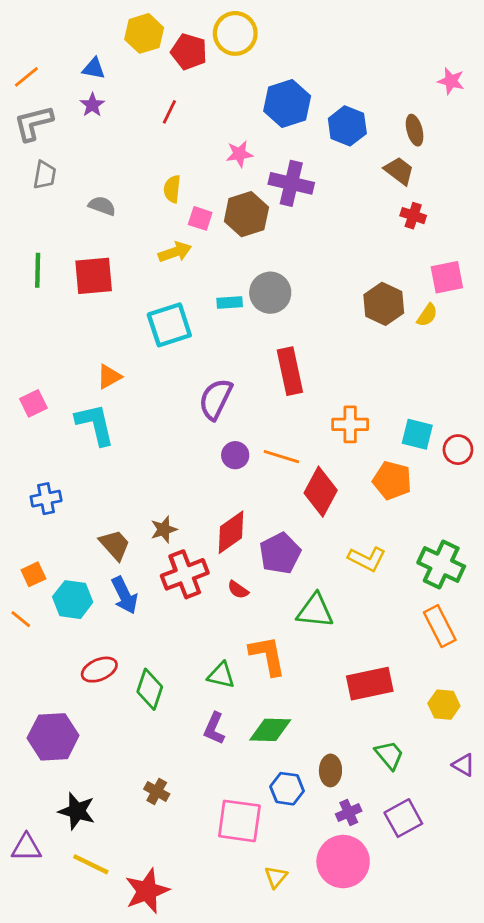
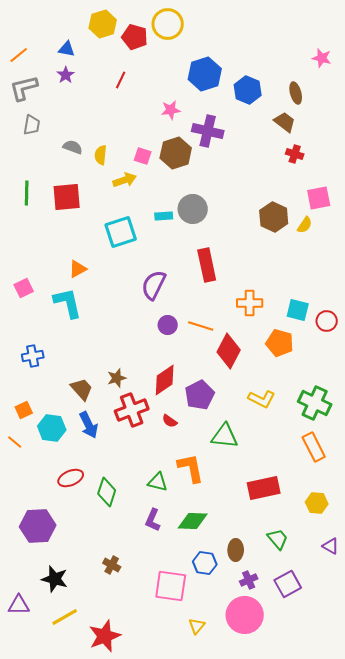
yellow semicircle: (172, 189) -> (101, 155), moved
yellow line: (91, 864) -> (65, 617), turned -56

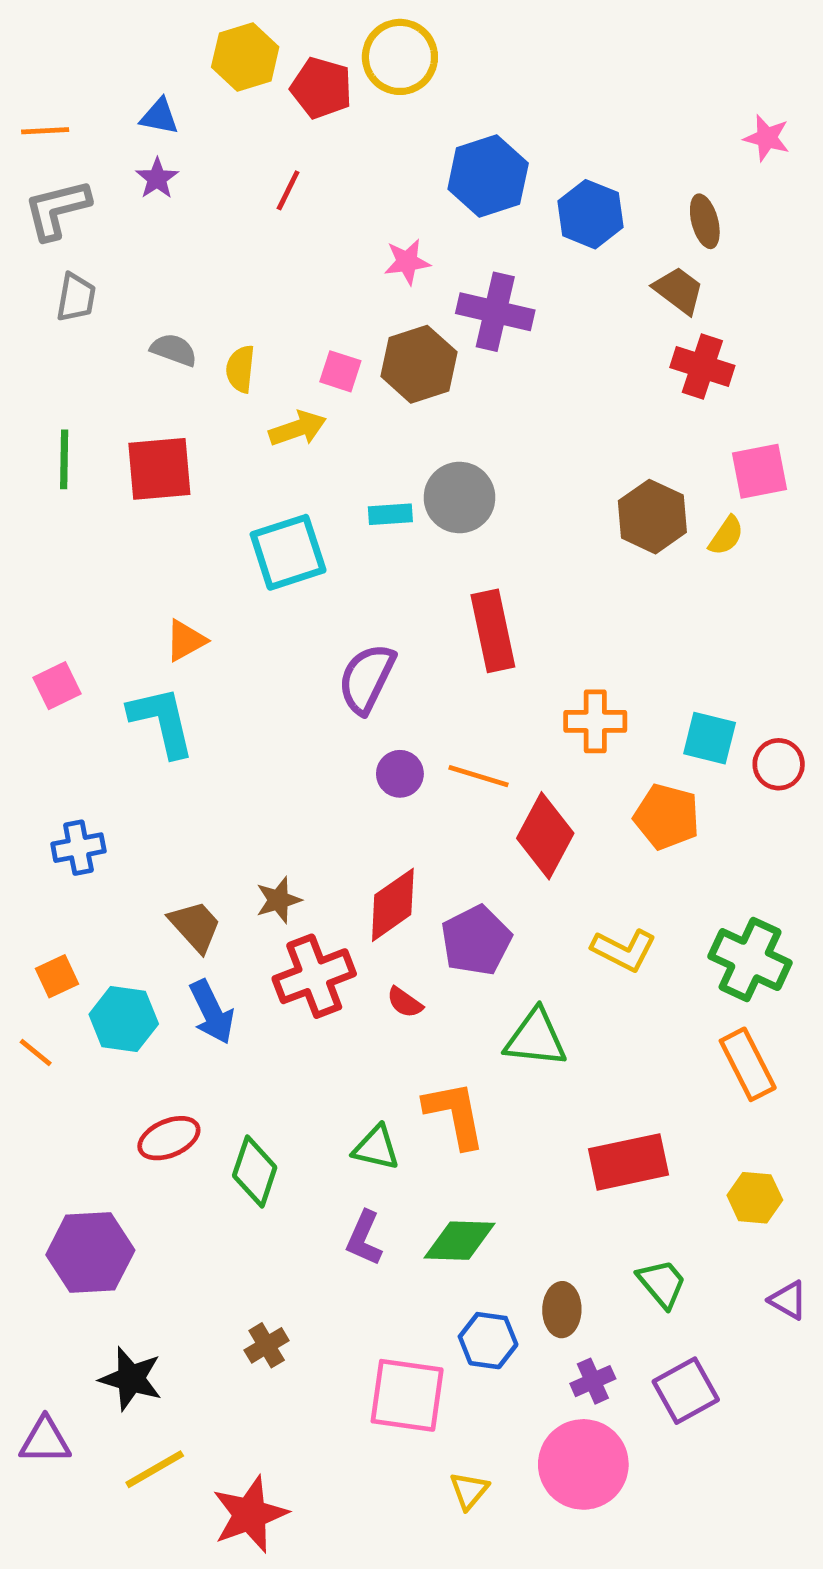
orange line: (19, 55) -> (45, 131), turned 36
red cross: (295, 154) -> (702, 367), size x1.4
brown cross: (112, 565) -> (267, 1345), turned 30

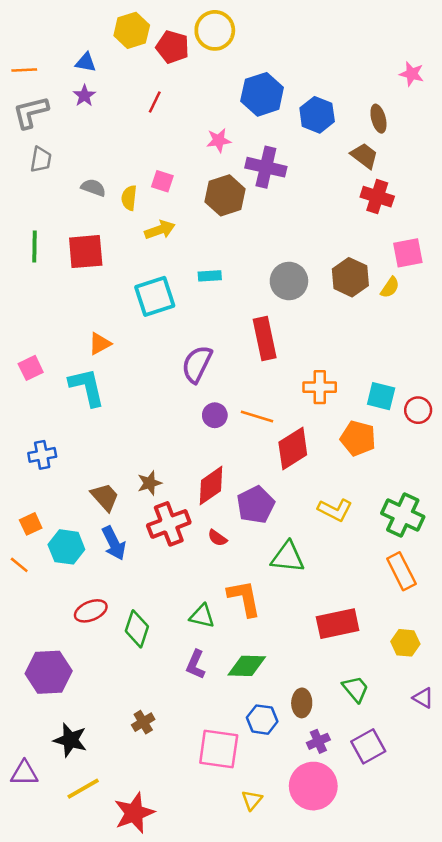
pink square: (340, 371) -> (162, 181), moved
gray circle: (459, 498) -> (289, 281), moved
red diamond: (545, 836) -> (293, 448), turned 30

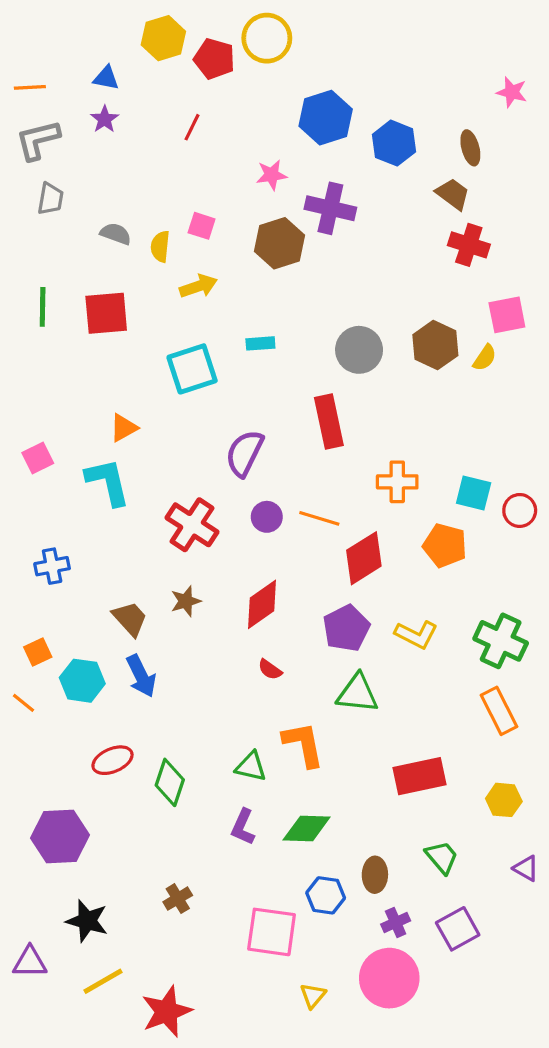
purple pentagon: (256, 505) -> (346, 628), moved
red cross: (169, 524) -> (192, 525), moved, turned -36

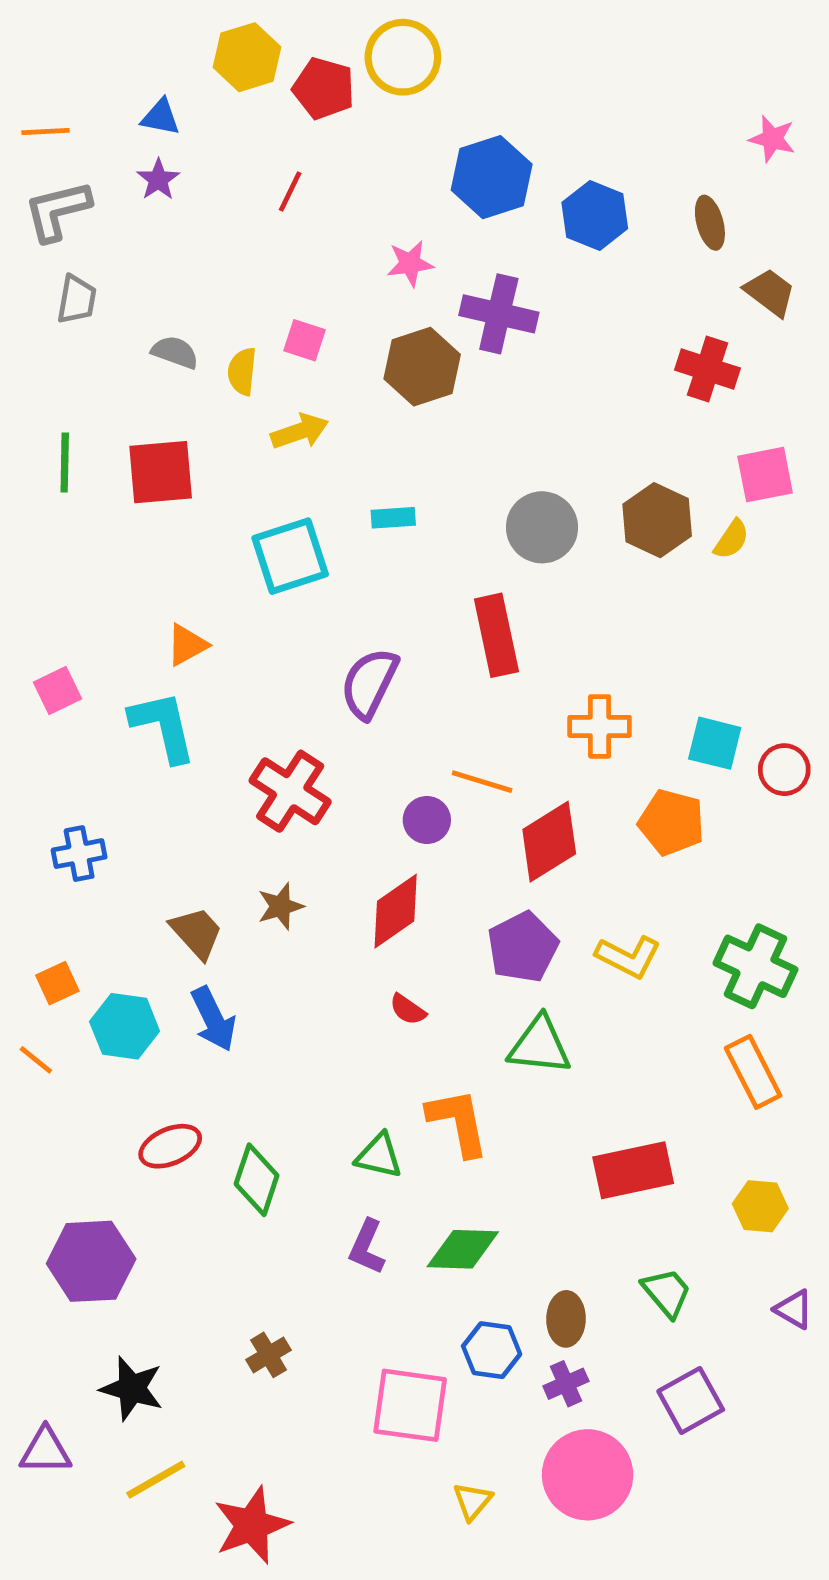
brown trapezoid: (453, 194) -> (770, 292), moved
purple circle: (267, 517) -> (427, 820), moved
purple cross: (396, 922) -> (566, 1384), moved

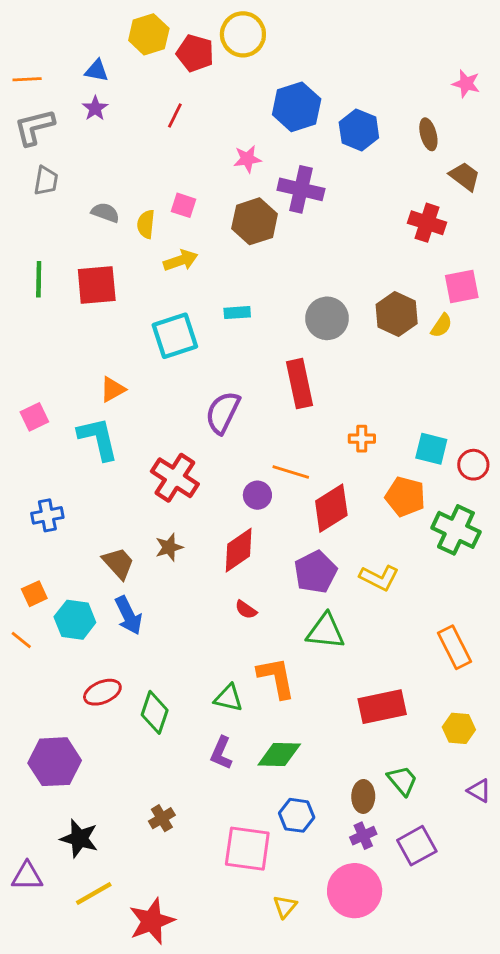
orange cross: (600, 726) -> (362, 439), size x0.7
green cross: (755, 966) -> (456, 530), moved
brown ellipse: (566, 1319) -> (363, 796), moved
purple cross: (566, 1384) -> (363, 836), moved

